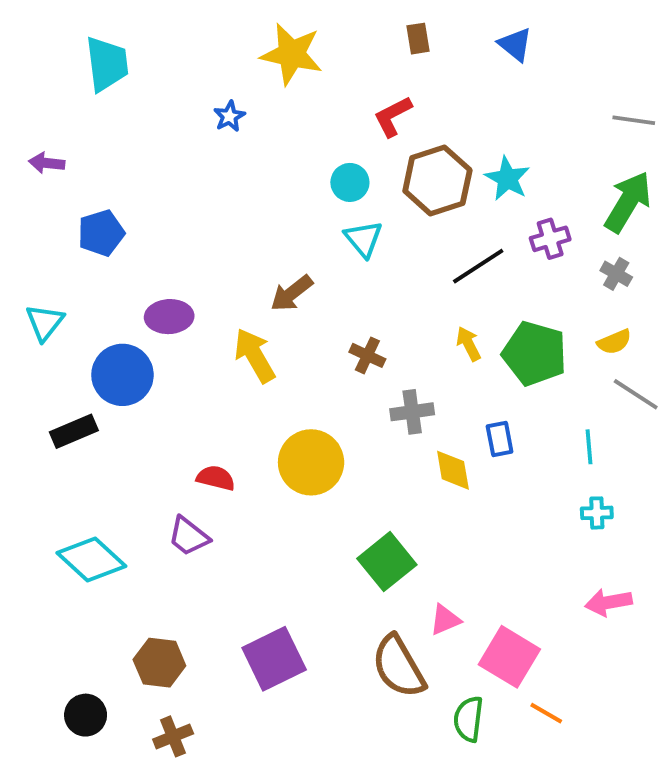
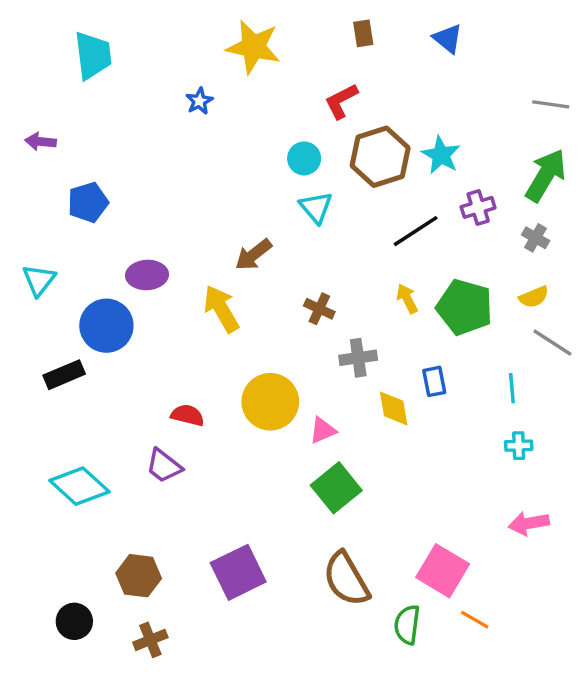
pink triangle: (445, 620) -> (323, 430), moved

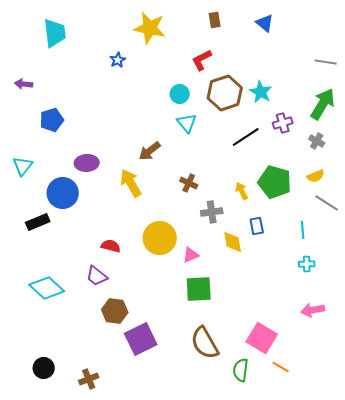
yellow arrow: (407, 299) -> (242, 191), moved
green square: (336, 488) -> (199, 289), turned 36
brown hexagon: (139, 576) -> (115, 311), moved

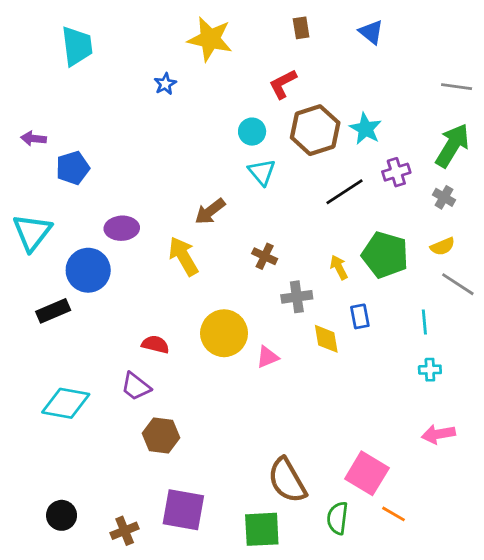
purple arrow: (24, 84) -> (34, 139), moved
cyan triangle: (23, 166) -> (32, 232), size x1.4
cyan diamond: (47, 288) -> (66, 403), turned -32
green square: (199, 289) -> (262, 529), moved
purple square: (141, 339) -> (183, 510), moved, turned 36

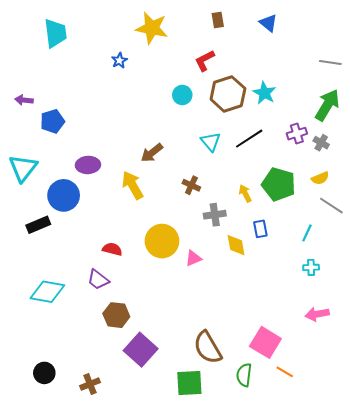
cyan triangle: (262, 172) -> (211, 142), moved
purple cross: (396, 172) -> (297, 134), moved
cyan line: (424, 322) -> (307, 233), turned 30
purple square: (183, 510) -> (141, 350), moved, turned 32

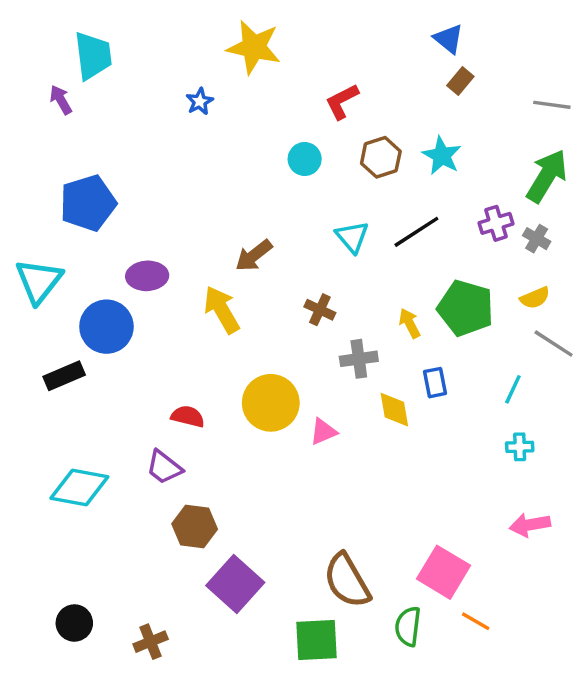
brown rectangle: (218, 20) -> (460, 81), moved, turned 49
brown hexagon: (228, 94) -> (381, 157), size x0.7
purple arrow: (24, 100) -> (61, 100), moved, turned 54
blue pentagon: (52, 121) -> (88, 203), size x1.4

